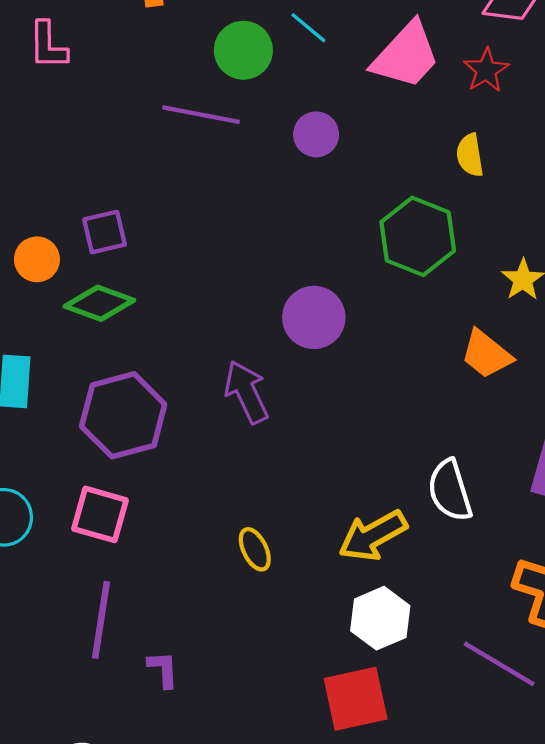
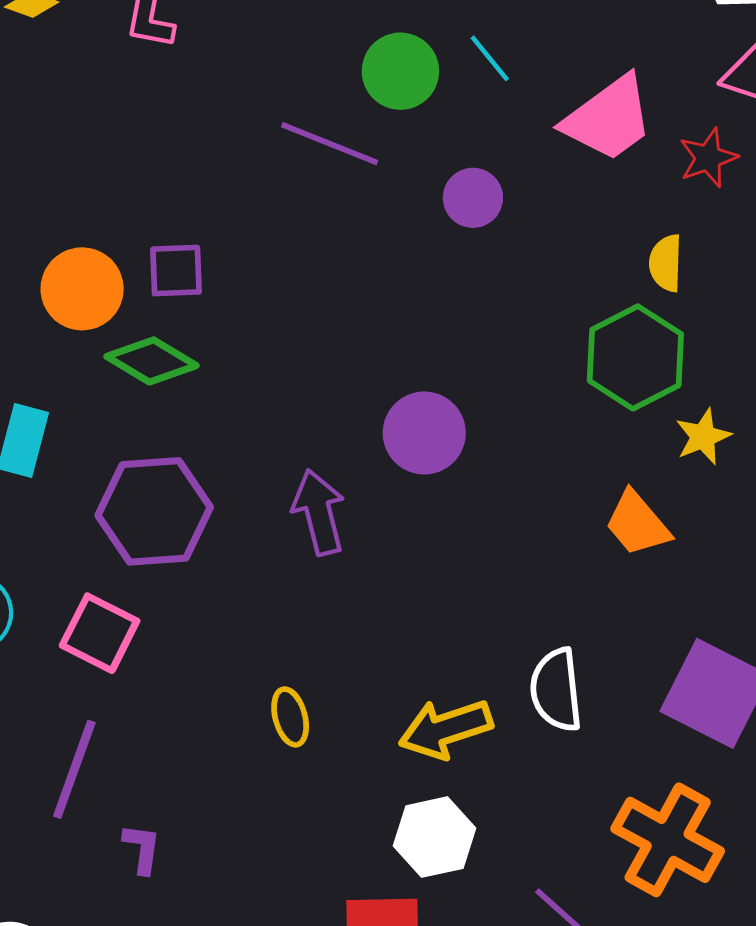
green hexagon: (418, 236) -> (635, 357), moved
orange circle: (37, 259) -> (82, 289), size x1.4

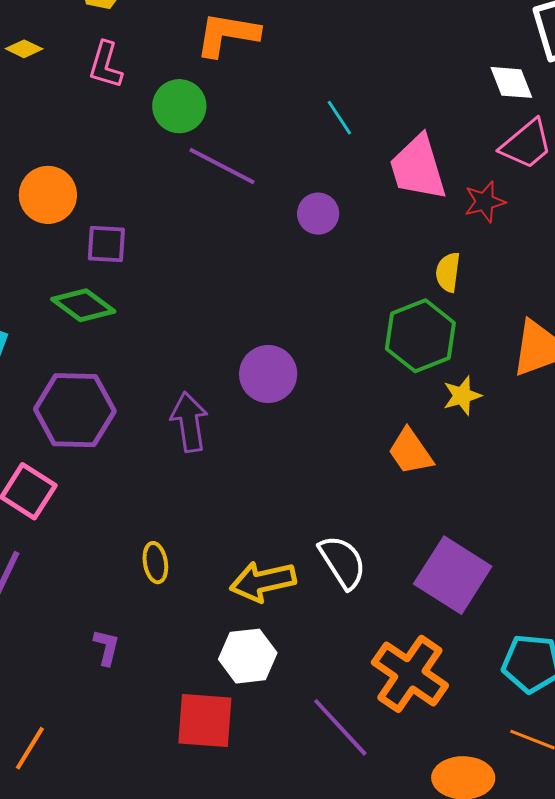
green circle: (400, 71) -> (179, 106), moved
pink trapezoid: (608, 119) -> (418, 168), turned 104
orange circle: (82, 289) -> (48, 195), moved
white semicircle: (556, 690) -> (342, 562), turned 148
purple L-shape: (142, 849) -> (106, 647), moved

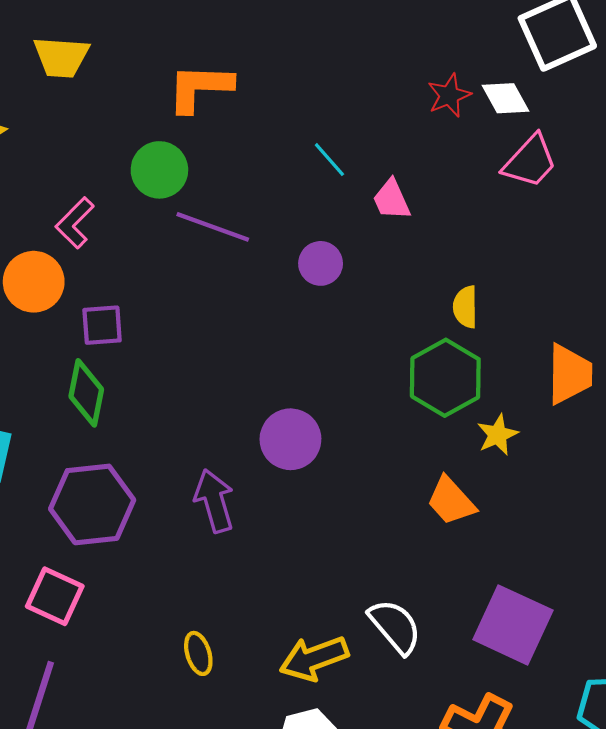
pink L-shape: (106, 65) -> (75, 223), moved, turned 36
pink trapezoid: (418, 168) -> (391, 200), moved, size x0.6
red star: (485, 202) -> (449, 95), moved
green diamond: (83, 305) -> (86, 393), turned 72

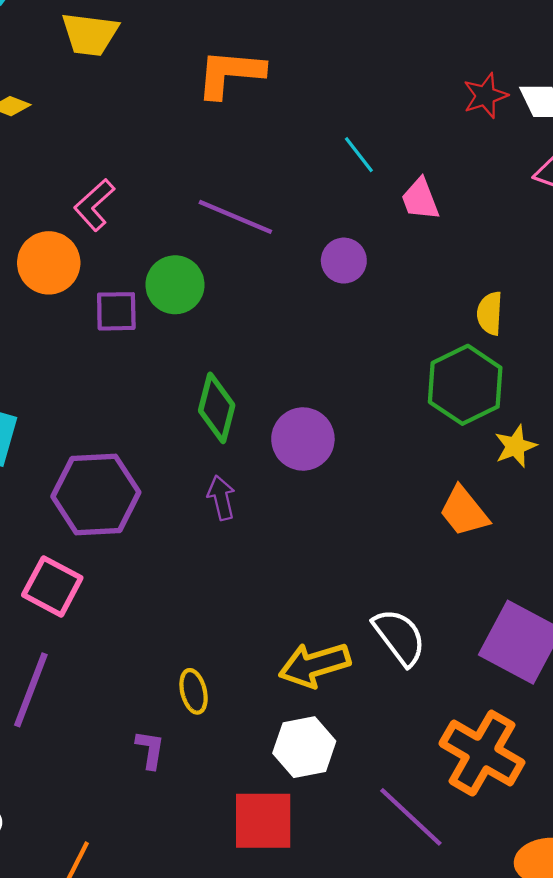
green circle: (159, 170) -> (175, 285), moved
green diamond: (86, 393) -> (217, 408), moved
purple arrow: (214, 501) -> (221, 498), size x0.7
yellow ellipse: (198, 653) -> (194, 691), moved

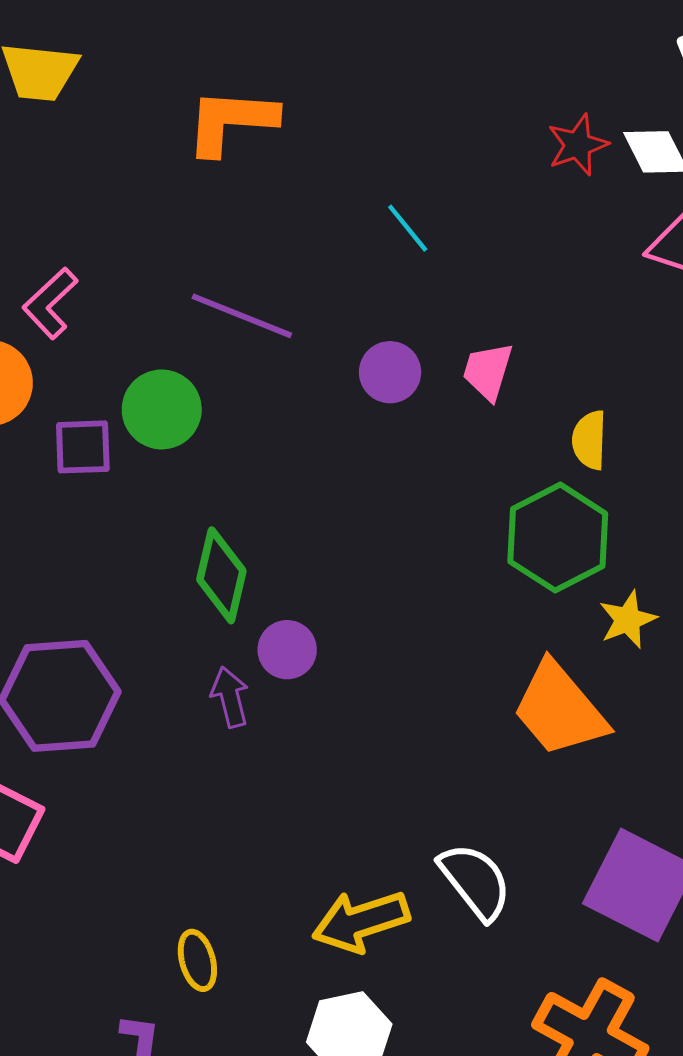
pink trapezoid: (420, 199) -> (488, 371), moved, turned 39
purple circle: (303, 439) -> (287, 650), moved, size x0.7
orange trapezoid: (464, 511) -> (559, 709), size x1.4

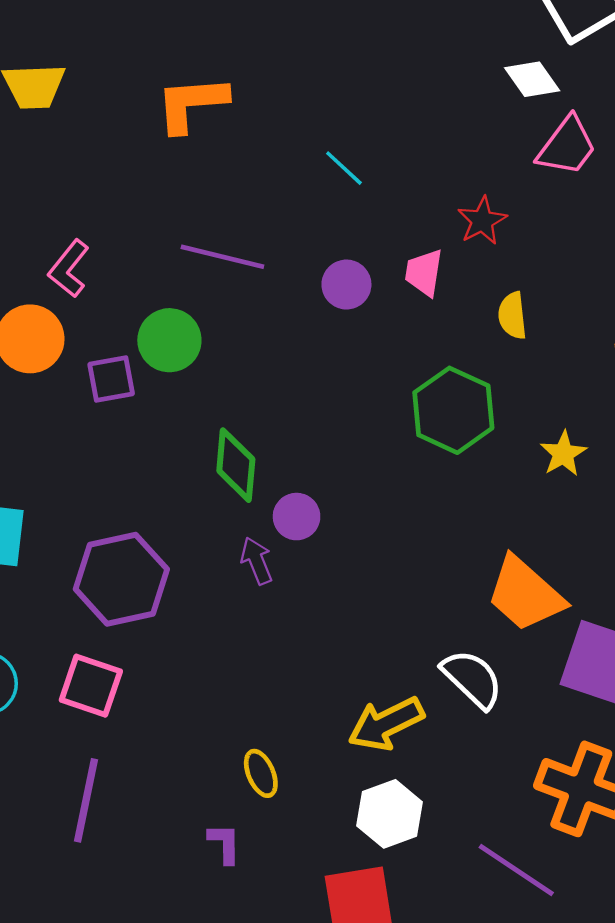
red star: (578, 145) -> (482, 221), moved
green hexagon: (558, 538) -> (453, 410), moved
orange trapezoid: (559, 709) -> (525, 594), moved

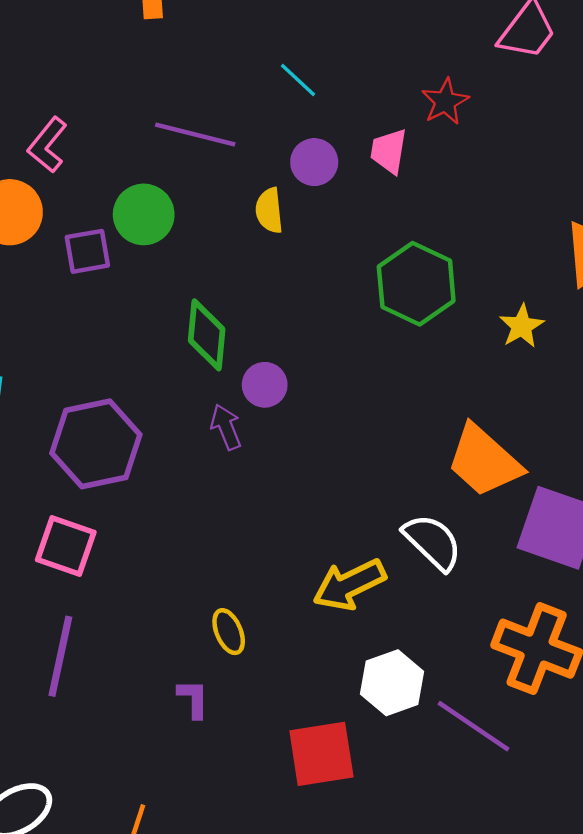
cyan line: (344, 168) -> (298, 80), moved
yellow semicircle: (512, 316) -> (269, 211), moved
white hexagon: (390, 814) -> (392, 683), moved

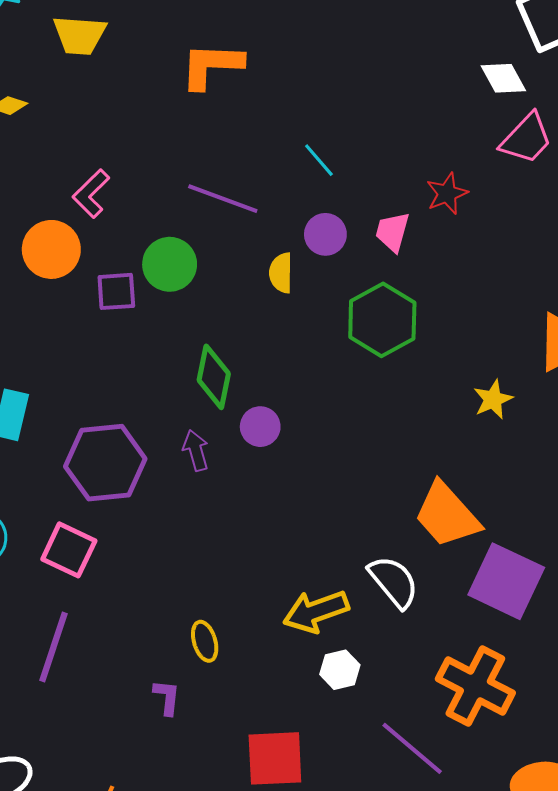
green hexagon: (416, 284) -> (382, 320), moved
purple arrow: (226, 427) -> (196, 450), moved
white hexagon: (392, 683) -> (340, 670), moved, size x0.7

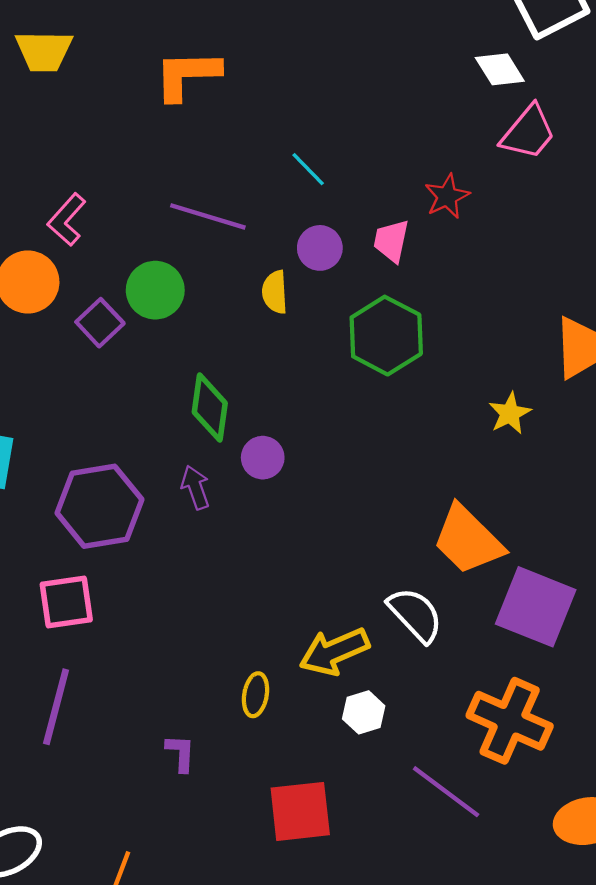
purple square: (116, 291) -> (100, 323), turned -36
pink square: (69, 550) -> (66, 602), turned -30
yellow ellipse: (205, 641) -> (256, 695), moved, turned 30

